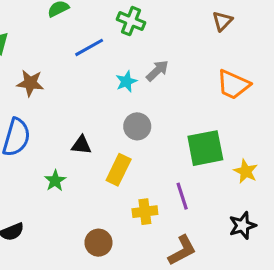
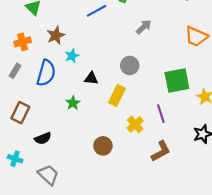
cyan star: (126, 81) -> (72, 56), moved
brown star: (30, 83) -> (56, 35), turned -30
yellow cross: (145, 212) -> (135, 124), turned -35

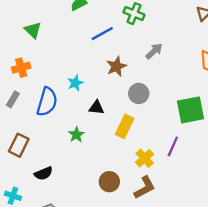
brown star: (56, 35) -> (116, 66), moved
purple line: (161, 114) -> (173, 146), turned 42
brown L-shape: (161, 151) -> (145, 188), moved

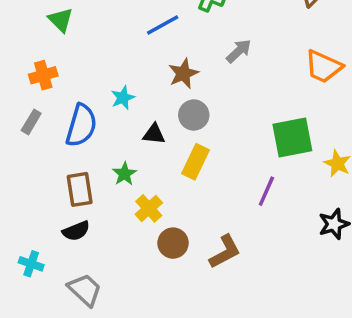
gray circle: (139, 93) -> (194, 115), moved
brown rectangle: (19, 145) -> (80, 189), moved, turned -35
yellow cross: (145, 158) -> (149, 208), moved

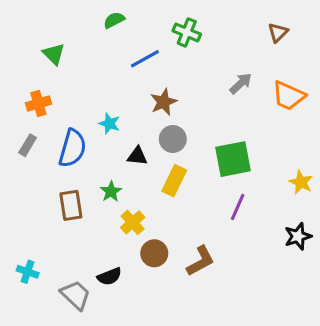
gray arrow: (239, 51) -> (241, 83), moved
cyan star: (123, 98) -> (109, 124), turned -30
green square: (292, 138) -> (233, 159), moved
black semicircle: (76, 231) -> (109, 276), moved

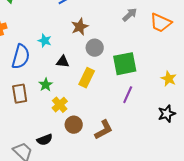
gray circle: (173, 139) -> (95, 48), moved

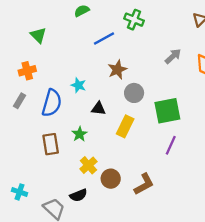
yellow cross: (60, 105) -> (88, 165), moved

